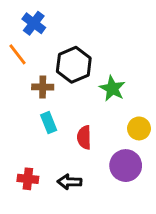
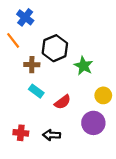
cyan rectangle: (49, 123) -> (36, 91), turned -32
red semicircle: (84, 137) -> (63, 102), turned -126

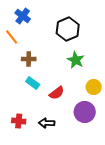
black hexagon: (55, 48) -> (68, 29), moved

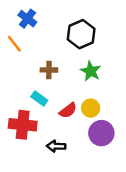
brown cross: (29, 59) -> (49, 70), moved
yellow circle: (94, 87) -> (91, 108), moved
red cross: (19, 121) -> (23, 125), moved, size x1.6

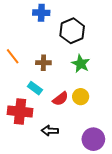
blue cross: (27, 19) -> (41, 13), moved, turned -35
orange line: (14, 44) -> (13, 56), moved
purple circle: (101, 133) -> (93, 139), moved

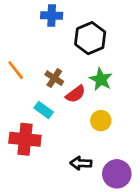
brown cross: (43, 63) -> (54, 78), turned 32
red semicircle: (60, 99) -> (76, 94), moved
black arrow: (50, 131) -> (81, 163), moved

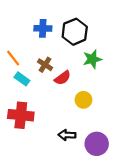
blue cross: (52, 15) -> (43, 28), moved
green star: (101, 79) -> (92, 59), moved, turned 30
cyan rectangle: (44, 110) -> (22, 79), moved

